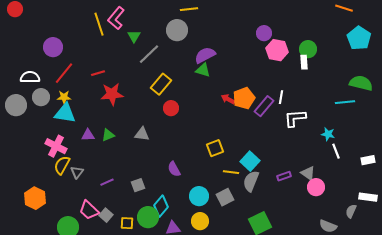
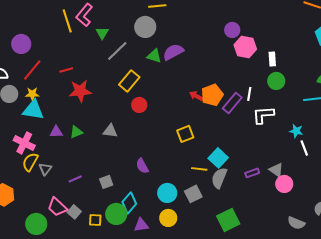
green circle: (308, 49) -> (276, 81), moved
green triangle: (203, 70) -> (154, 56), moved
yellow square: (215, 148) -> (185, 134), moved

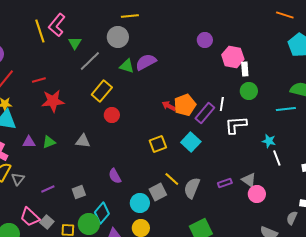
pink hexagon: (245, 47) -> (233, 57), moved
cyan square: (218, 158) -> (191, 142), moved
yellow line: (199, 169) -> (172, 179), turned 35
gray square: (193, 194) -> (158, 192), moved

